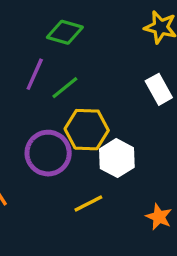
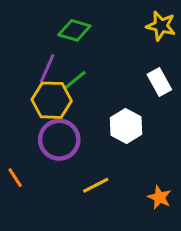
yellow hexagon: (87, 130) -> (52, 100), moved
white hexagon: (117, 158) -> (126, 126), moved

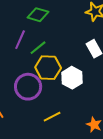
yellow hexagon: (52, 100) -> (48, 68), moved

